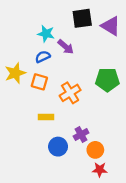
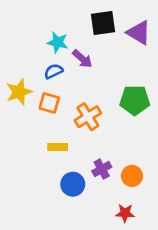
orange circle: (95, 150) -> (132, 176), moved

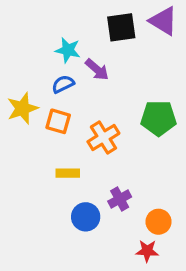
purple triangle: (139, 33) -> (163, 21), moved
orange circle: (132, 176) -> (159, 222), moved

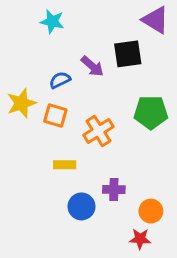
black square: (121, 27) -> (128, 54), moved
cyan star: (68, 50) -> (52, 21), moved
purple cross: (120, 199) -> (114, 189), turned 30

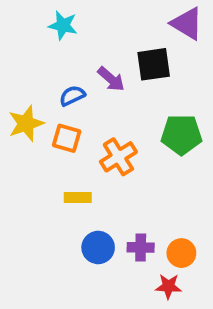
purple cross: (114, 189) -> (141, 247), moved

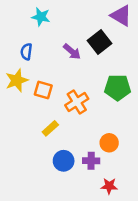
black square: (154, 64) -> (100, 42), turned -30
blue semicircle: (72, 96) -> (26, 52), moved, turned -56
yellow rectangle: (78, 198) -> (50, 128), turned -42
orange circle: (181, 253) -> (109, 143), moved

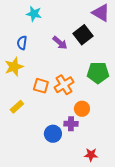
orange square: (43, 90) -> (41, 86), moved
yellow rectangle: (50, 128) -> (17, 107), moved
orange circle: (109, 143) -> (82, 109), moved
purple cross: (91, 161) -> (71, 124), moved

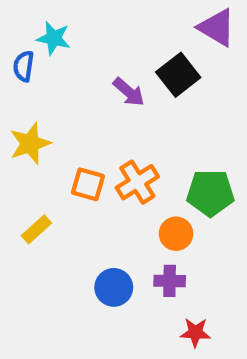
cyan star: (34, 14) -> (54, 38), moved
blue semicircle: (22, 43) -> (24, 66), moved
green pentagon: (98, 73) -> (210, 193), moved
purple cross: (71, 124) -> (170, 281), moved

